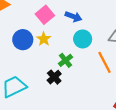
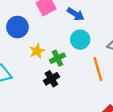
yellow star: (44, 39) -> (37, 51), moved
black cross: (54, 77) -> (51, 79), moved

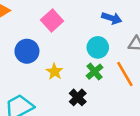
blue arrow: (76, 14) -> (112, 18), moved
green cross: (57, 58) -> (95, 72), moved

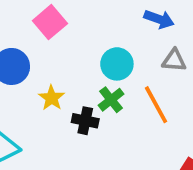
blue arrow: (112, 18) -> (159, 19), moved
black cross: (78, 97) -> (85, 121), moved, turned -35

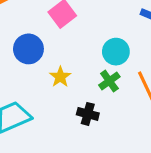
black cross: (85, 121) -> (88, 114), moved

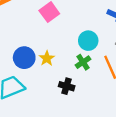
blue circle: (28, 49) -> (24, 58), moved

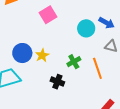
cyan circle: (88, 41) -> (86, 28), moved

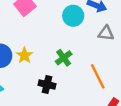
orange line: (97, 68) -> (98, 76), moved

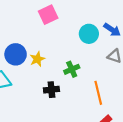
black cross: (47, 85) -> (51, 90), turned -32

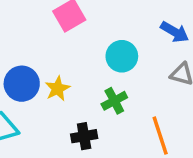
cyan circle: (89, 34) -> (122, 56), moved

